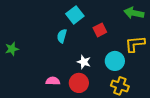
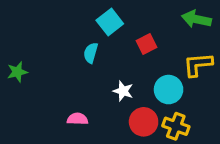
red circle: (79, 83) -> (144, 122), moved

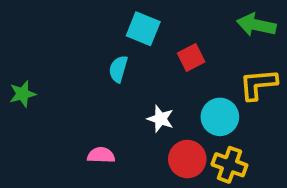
cyan square: (110, 22) -> (143, 29), turned -30

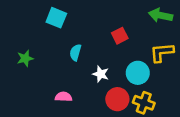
cyan square: (143, 29) -> (56, 18), moved
cyan semicircle: (118, 69) -> (75, 52), moved
green star: (23, 94) -> (25, 58), moved

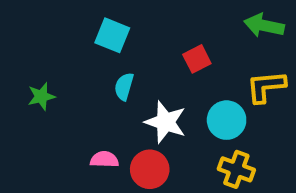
cyan square: (56, 18) -> (112, 35), moved
white star: (101, 74) -> (165, 122), size x1.5
red circle: (117, 99) -> (150, 169), moved

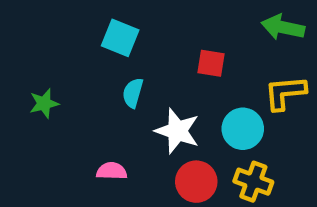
red square: (197, 59) -> (211, 63), turned 36
red circle: (150, 169) -> (196, 182), moved

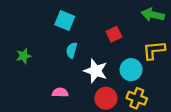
red square: (211, 63) -> (114, 34), turned -35

